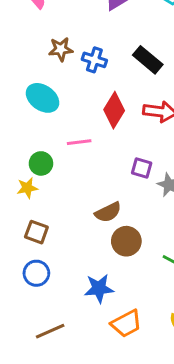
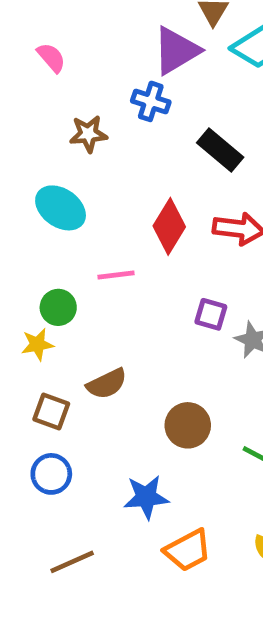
blue cross: (94, 60) -> (151, 101), moved
brown semicircle: (108, 212) -> (107, 384), moved

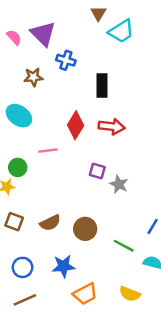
purple triangle: (176, 51) -> (43, 34), moved, turned -44
black rectangle: (220, 150) -> (102, 86), turned 50
brown semicircle: (107, 384) -> (50, 223), moved
blue circle: (51, 474) -> (23, 267), moved

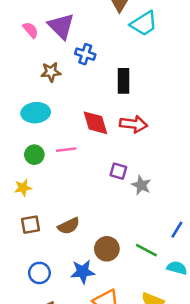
cyan ellipse: (19, 116) -> (36, 113), turned -40
red diamond: (76, 125) -> (95, 123), turned -48
green circle: (18, 167) -> (34, 155), moved
brown square: (14, 222) -> (31, 225), turned -30
brown circle: (85, 229) -> (107, 249), moved

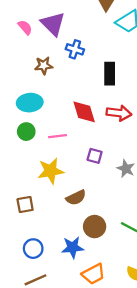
green circle: (34, 155) -> (26, 132), moved
purple square: (118, 171) -> (95, 156), moved
yellow star: (23, 188) -> (51, 171), moved, size x1.6
brown semicircle: (69, 226) -> (76, 198), moved

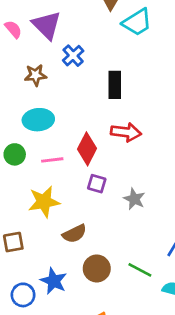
blue cross: (75, 49) -> (73, 56), turned 30
cyan ellipse: (30, 103) -> (38, 120), moved
red diamond: (84, 112) -> (87, 149), moved, turned 44
blue star: (73, 247) -> (54, 281), moved, turned 30

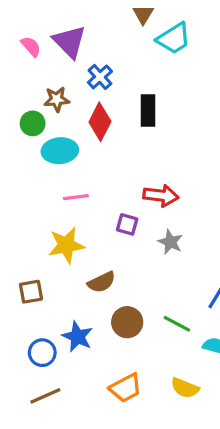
red arrow: (126, 132) -> (161, 196), moved
red diamond: (87, 149) -> (100, 122), moved
green circle: (15, 154) -> (33, 123), moved

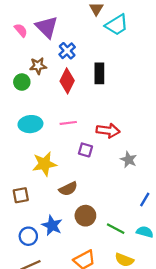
cyan ellipse: (60, 151) -> (30, 124), moved
pink line: (76, 197) -> (68, 123), moved
gray star: (170, 242) -> (129, 160), moved
green line: (177, 324) -> (116, 229), moved

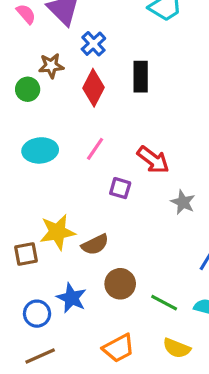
pink line: (68, 123) -> (95, 149), turned -49
red arrow: (108, 131) -> (153, 160), turned 30
yellow star: (44, 164) -> (57, 232), moved

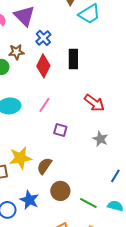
red arrow: (153, 160) -> (94, 103), moved
brown semicircle: (95, 245) -> (44, 166), turned 150

